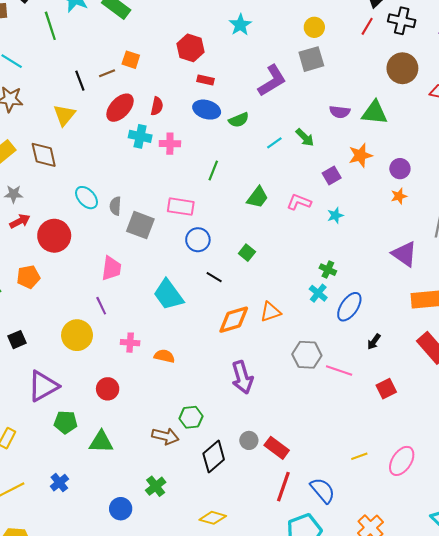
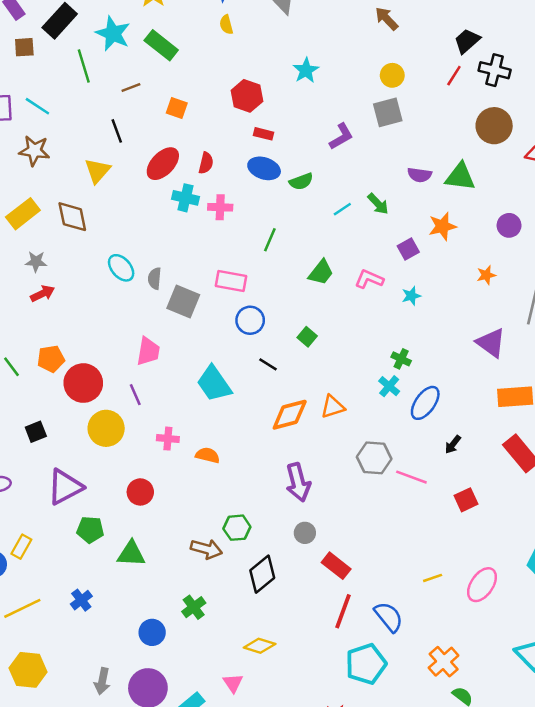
brown line: (107, 73) -> (131, 88), moved
purple L-shape: (272, 81) -> (341, 136), size x0.7
purple circle: (400, 169) -> (509, 225), moved
red circle: (54, 236) -> (83, 383), moved
gray circle: (249, 440) -> (305, 533), moved

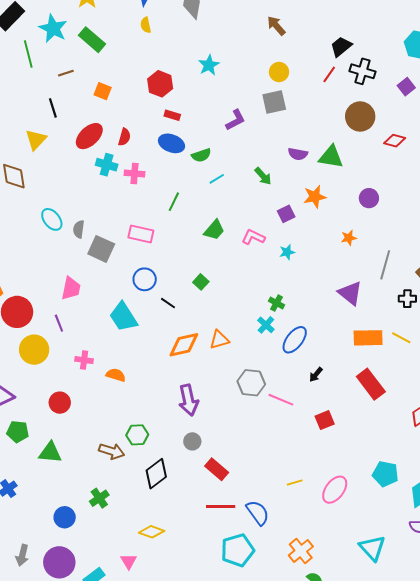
cyan line: (342, 209) -> (217, 179), moved
blue circle: (250, 320) -> (145, 279), moved
red line: (343, 611) -> (221, 507), turned 68

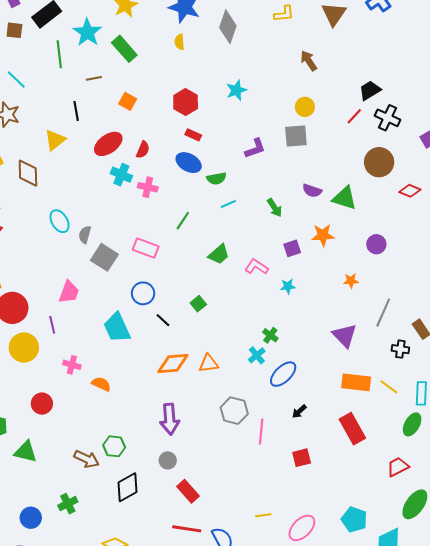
pink line: (281, 400) -> (261, 431), turned 65

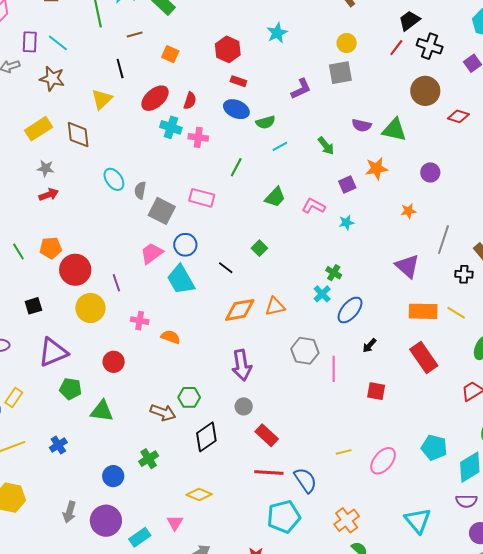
pink trapezoid: (69, 292) -> (152, 253), moved, turned -140
blue circle: (143, 293) -> (185, 245), moved
red square: (302, 458) -> (376, 391), turned 30

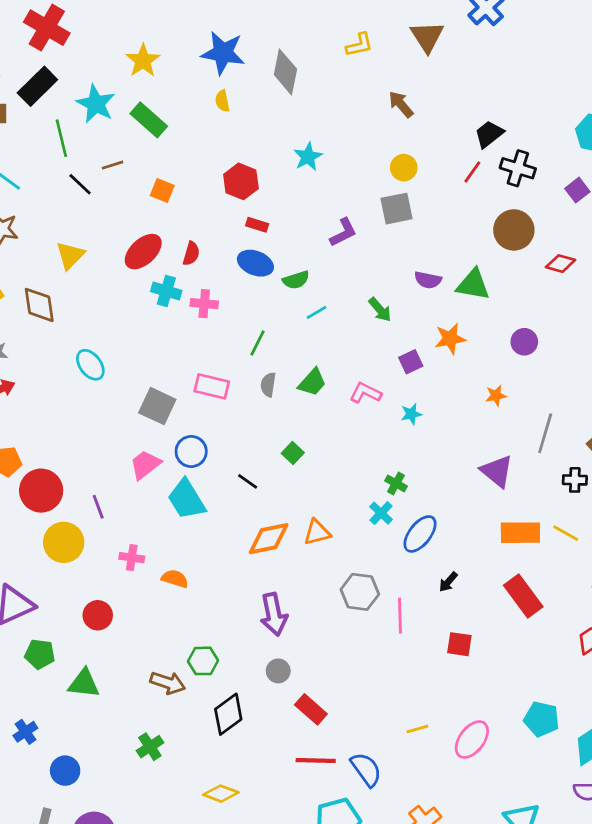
black line: (120, 68) -> (80, 184), moved, turned -30
gray semicircle: (140, 190) -> (268, 385), moved
blue circle: (113, 476) -> (65, 771), moved

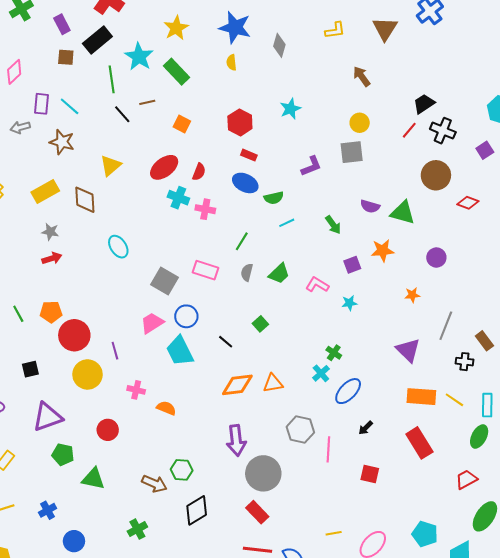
gray diamond: (285, 72) -> (279, 45), size x0.7
gray circle: (278, 671) -> (263, 473), moved, size x2.0

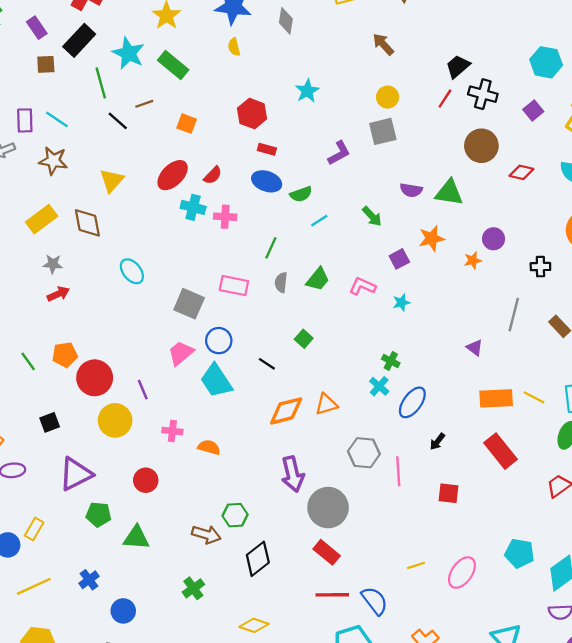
red semicircle: (199, 172) -> (213, 175), turned 30
orange star: (412, 295) -> (473, 260), moved
purple triangle: (408, 350) -> (475, 348), size x0.6
black cross: (464, 362) -> (540, 267), moved

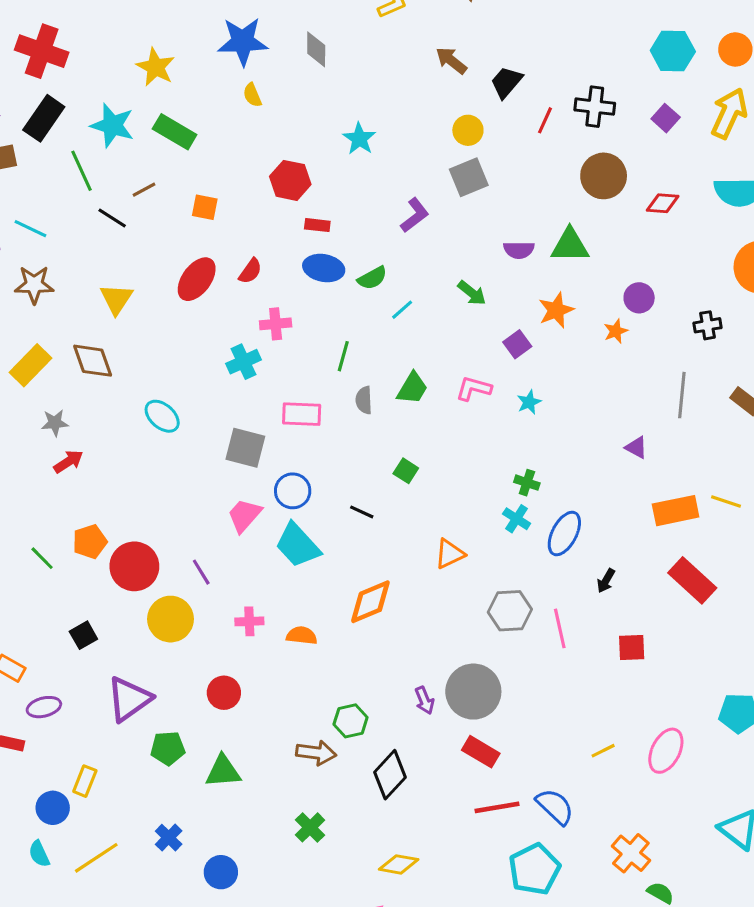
black trapezoid: (458, 66) -> (506, 82), moved
cyan cross: (193, 207) -> (243, 362), moved, turned -30
orange diamond: (286, 411) -> (370, 602), moved
purple arrow: (293, 474) -> (424, 700), moved, size x0.6

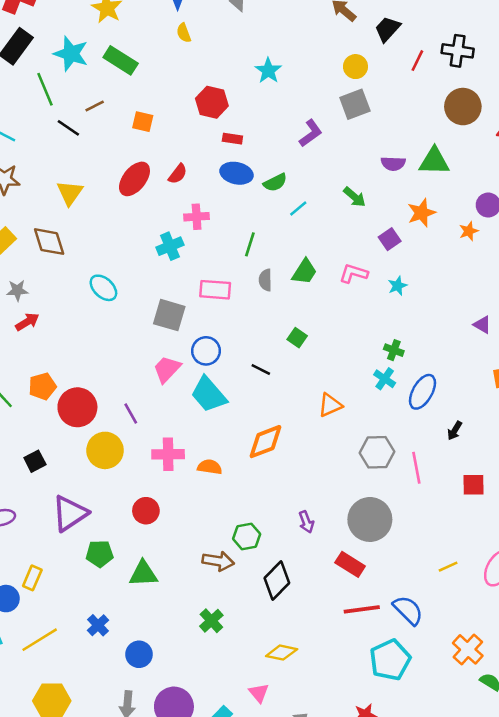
pink cross: (249, 621) -> (168, 454), size x1.4
gray circle: (473, 692) -> (370, 519), moved

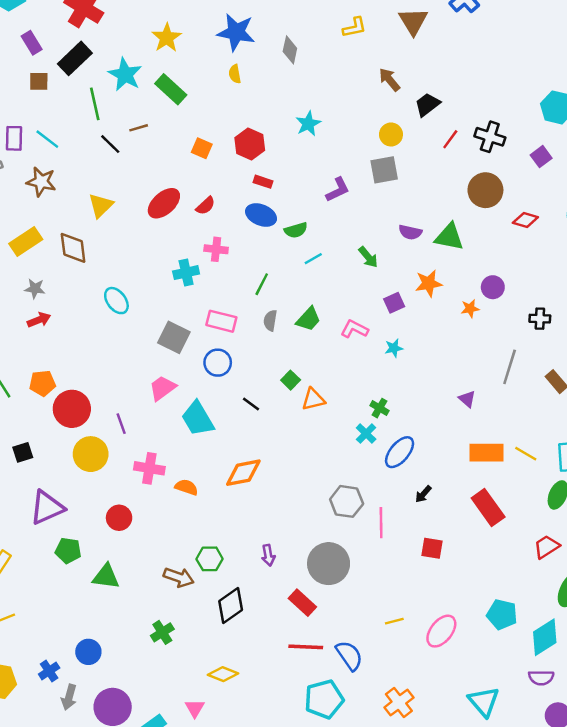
orange square: (143, 122) -> (202, 148), moved
blue circle: (206, 351) -> (218, 363), moved
orange triangle: (330, 405) -> (313, 399), moved
blue cross: (98, 625) -> (49, 671), moved

